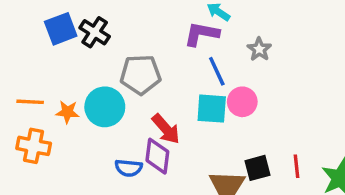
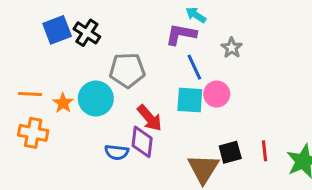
orange star: (67, 112) -> (63, 103), turned 30

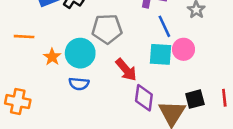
orange line: (30, 94) -> (24, 37), moved
orange cross: (33, 133) -> (18, 102), moved
purple diamond: (142, 142) -> (144, 98), moved
blue semicircle: (117, 152) -> (79, 84), moved

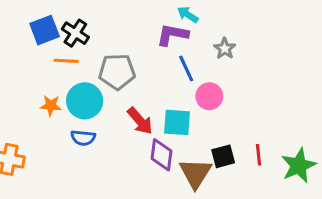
orange line: (24, 37) -> (66, 61), moved
cyan square: (161, 54) -> (177, 122), moved
orange star: (52, 57) -> (51, 105), turned -30

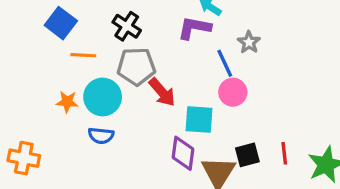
blue square: (45, 30) -> (61, 23), turned -32
black cross: (75, 33) -> (127, 26), moved
blue line: (186, 69) -> (225, 63), moved
red arrow: (140, 121) -> (162, 92), moved

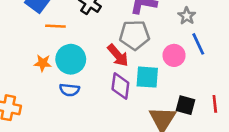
blue line: (225, 63) -> (198, 44), moved
gray pentagon: (136, 66) -> (135, 35), moved
purple diamond: (183, 153) -> (120, 86), moved
black square: (247, 155) -> (185, 105), turned 30

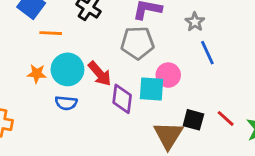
red arrow: (118, 55) -> (100, 74), moved
pink circle: (174, 55) -> (168, 75), moved
red line: (215, 104) -> (226, 118), turned -42

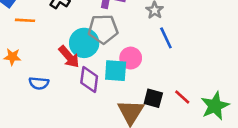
cyan circle: (67, 69) -> (84, 43), moved

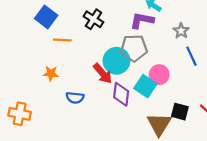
cyan square: (116, 71) -> (145, 86), turned 30

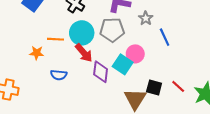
gray star: (181, 31) -> (146, 18), moved
orange line: (62, 40) -> (55, 39), moved
cyan circle: (116, 61) -> (82, 33), moved

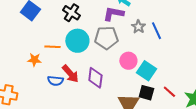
blue line: (165, 37) -> (156, 31), moved
red arrow: (84, 53) -> (70, 74), moved
cyan square: (123, 64) -> (146, 71), moved

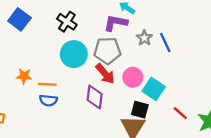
orange line: (52, 47) -> (47, 84), moved
red arrow: (70, 74) -> (105, 74), moved
black square: (146, 93) -> (140, 110), moved

